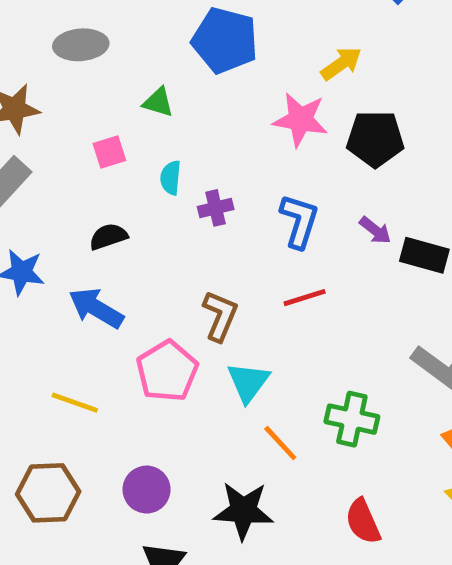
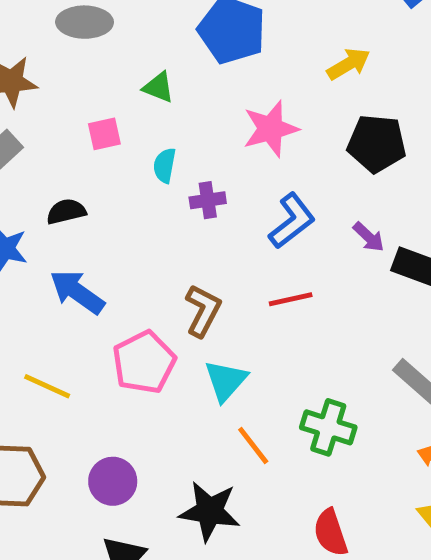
pink star: (300, 120) -> (271, 129), moved, turned -30
blue L-shape: (299, 221) -> (292, 221), turned 30
black semicircle: (108, 237) -> (66, 212), moved

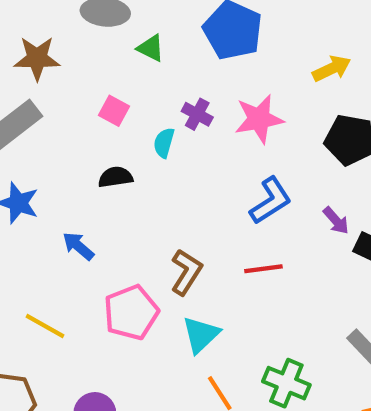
green triangle: (159, 87) -> (151, 48), moved
pink square: (104, 134) -> (114, 111), turned 36
purple cross: (208, 200) -> (197, 114), moved, turned 32
black semicircle: (66, 212) -> (115, 177), moved
blue arrow: (77, 292) -> (78, 246), size x0.7

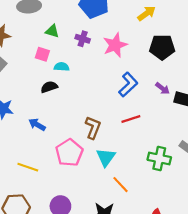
green triangle: (151, 48) -> (52, 31), moved
purple cross: (197, 114) -> (83, 39), moved
cyan semicircle: (164, 143) -> (62, 67), moved, turned 88
green cross: (286, 383) -> (159, 158), moved

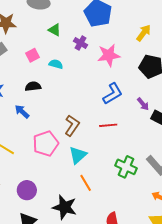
yellow arrow: (146, 13) -> (144, 33), turned -30
pink square: (42, 54) -> (32, 55), moved, turned 32
black semicircle: (49, 87) -> (33, 86), moved

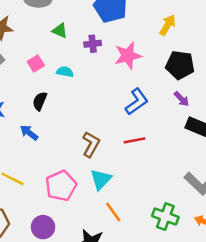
purple cross: (81, 43) -> (93, 44), turned -32
black semicircle: (33, 86) -> (40, 101), turned -56
purple arrow: (143, 104) -> (181, 99), moved
pink pentagon: (46, 144) -> (61, 186), moved
green cross: (126, 167) -> (165, 217), moved

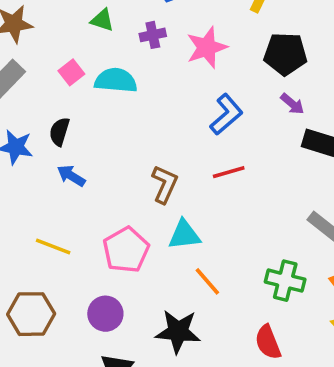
cyan semicircle: (65, 72) -> (116, 80), size x1.6
black semicircle: (40, 101) -> (59, 132), moved
cyan triangle: (101, 179) -> (184, 235), turned 45

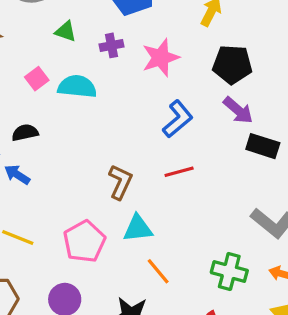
purple arrow: (292, 104) -> (238, 110), size x1.4
black semicircle: (59, 132) -> (25, 133), turned 60
blue arrow: (71, 176) -> (17, 175), moved

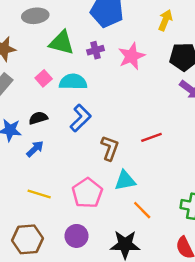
green triangle: (66, 31) -> (62, 43), size x1.6
blue L-shape: (178, 119) -> (81, 118), moved
blue arrow: (17, 175) -> (35, 149), turned 108

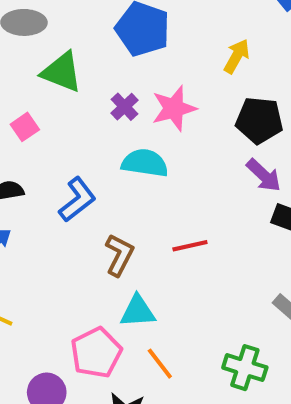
purple cross: (96, 50) -> (124, 107), moved, turned -35
cyan semicircle: (73, 82) -> (145, 163), moved
pink pentagon: (87, 193) -> (96, 353), moved

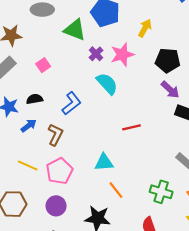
yellow arrow: (237, 56) -> (145, 28), moved
green triangle: (62, 72) -> (75, 30), moved
cyan semicircle: (145, 163) -> (107, 84), turned 40
brown L-shape: (119, 255) -> (55, 135), moved
pink pentagon: (96, 353) -> (59, 171), moved

